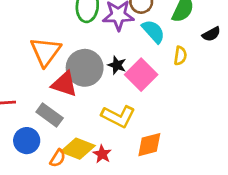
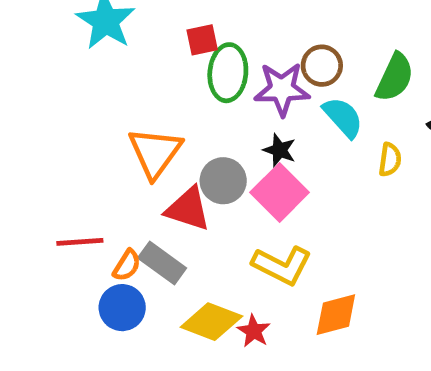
black star: (117, 65) -> (280, 150), moved
gray circle: (85, 68) -> (223, 181), size x0.7
pink square: (141, 75) -> (280, 192), moved
orange semicircle: (58, 158) -> (127, 265), moved

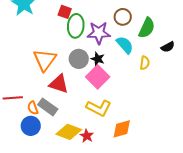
red square: (202, 40) -> (65, 12), turned 32
brown circle: (322, 66) -> (123, 17), moved
gray circle: (223, 181) -> (79, 59), moved
orange semicircle: (127, 265) -> (33, 108), turned 128

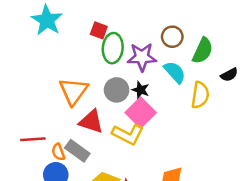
yellow semicircle: (145, 63) -> (200, 95), size x1.5
yellow L-shape: (99, 108) -> (128, 134), moved

